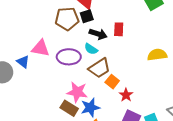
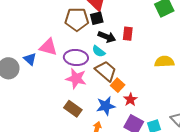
brown trapezoid: (99, 68) -> (106, 71), turned -110
pink star: (77, 92) -> (76, 79), moved
blue star: (90, 108) -> (106, 106), moved

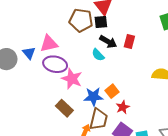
pink triangle: (48, 47) -> (49, 44), turned -36
purple ellipse: (76, 58) -> (55, 64), moved
brown trapezoid: (106, 71) -> (99, 119), moved, turned 55
blue star: (106, 106) -> (93, 97), moved

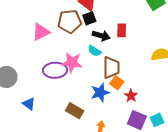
pink triangle: (49, 44) -> (41, 32), moved
blue triangle: (29, 53) -> (29, 104), moved
pink star: (72, 79) -> (72, 63), moved
brown trapezoid: (99, 119) -> (111, 67), moved

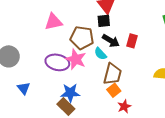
brown pentagon: (70, 21) -> (82, 38), moved
blue star: (100, 92) -> (70, 93), moved

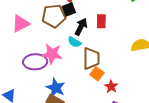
brown pentagon: (82, 38) -> (54, 16), moved
black arrow: (111, 41) -> (81, 27), turned -78
blue star: (70, 93) -> (56, 88), turned -30

